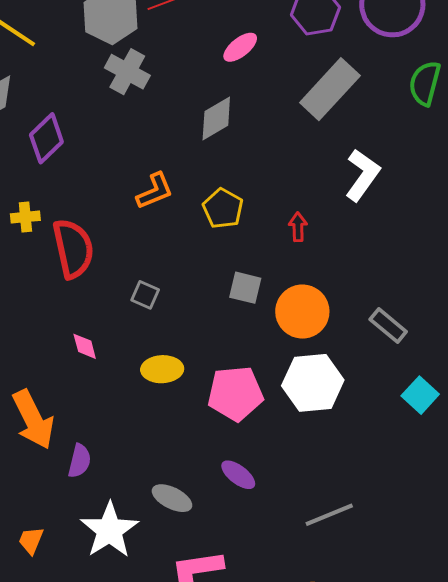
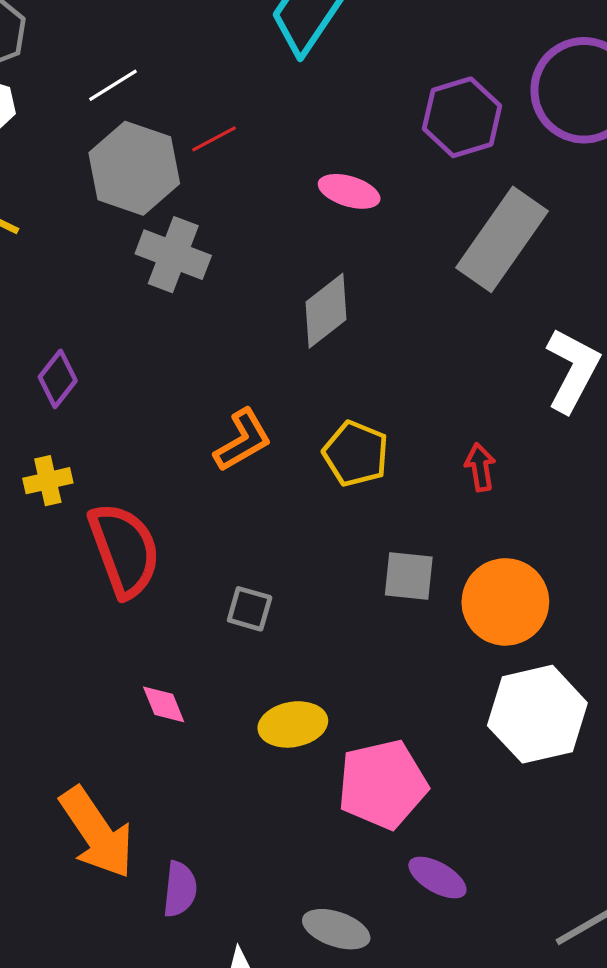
pink ellipse: (240, 47) -> (349, 191), turned 63
purple diamond: (46, 138) -> (58, 379), size x0.7
yellow cross: (25, 217) -> (48, 481), moved
pink pentagon: (235, 393) -> (382, 784), moved

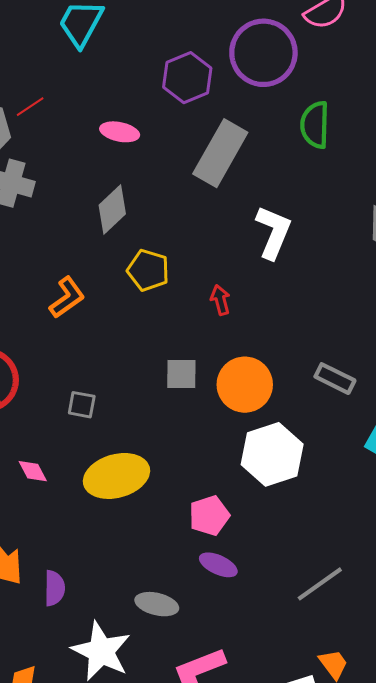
yellow pentagon: (356, 454) -> (148, 270), moved
yellow ellipse: (293, 724) -> (116, 476), size x1.5
pink pentagon: (382, 784) -> (209, 516), moved, size x0.7

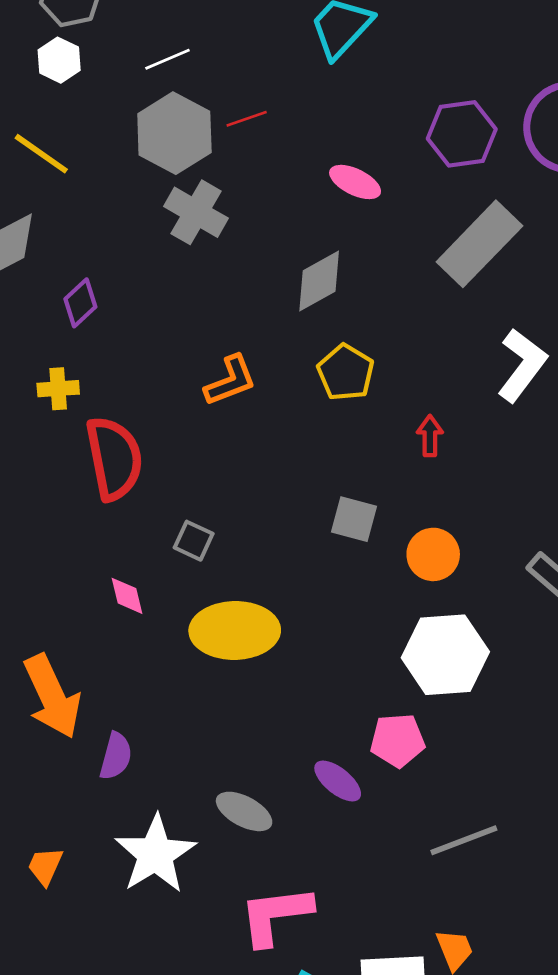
orange circle: (245, 385) -> (433, 554), size x0.7
gray square: (82, 405) -> (194, 541), moved
pink pentagon: (209, 516) -> (398, 740), moved

